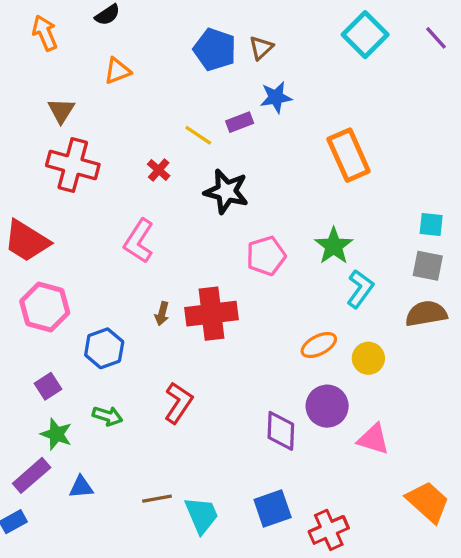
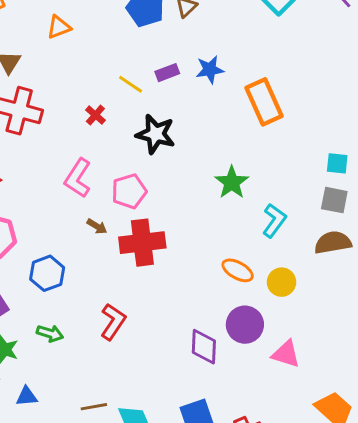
blue star: (276, 97) -> (210, 70), moved
green star: (334, 246) -> (232, 182), moved
pink pentagon: (266, 256) -> (129, 191), moved
brown arrow: (162, 314) -> (97, 226), moved, turned -72
orange ellipse: (319, 345) -> (238, 270), turned 56

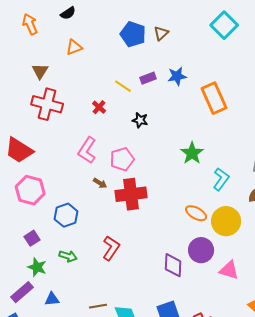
black star: (156, 134) -> (140, 120), size x0.6
yellow circle: (282, 282) -> (226, 221), size x1.5

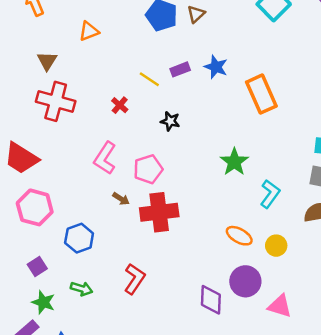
blue star: (177, 76) -> (216, 67), turned 30
yellow circle: (226, 221) -> (276, 246), size x0.6

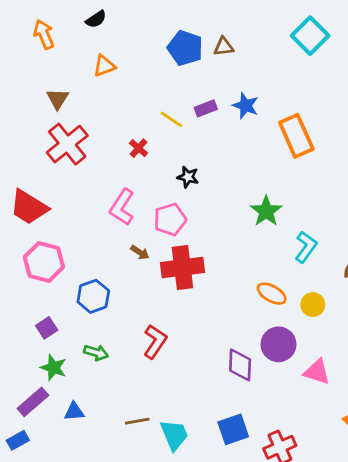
brown triangle: (196, 14) -> (224, 47), turned 36
red cross: (56, 101) -> (67, 144), turned 36
black star: (170, 121) -> (188, 177), moved

